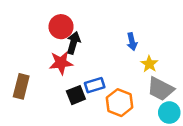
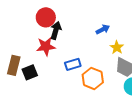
blue arrow: (132, 42) -> (103, 29), turned -104
black square: (76, 95) -> (30, 72), moved

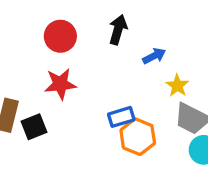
black arrow: (56, 30) -> (118, 30), moved
blue rectangle: (73, 64) -> (121, 117), moved

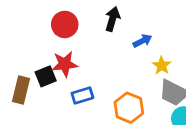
blue rectangle: (121, 117) -> (82, 95), moved
black square: (34, 127) -> (46, 76), moved

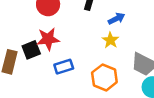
yellow star: (162, 65) -> (110, 40), moved

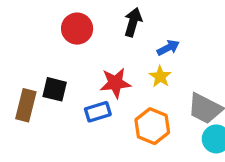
red star: (48, 39) -> (115, 83), moved
black square: (31, 50) -> (55, 89), turned 36

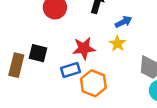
orange hexagon: (152, 126) -> (93, 83), moved

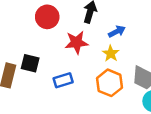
red star: (84, 48) -> (77, 42), moved
orange hexagon: (93, 83) -> (109, 83), moved

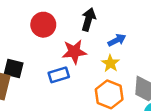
black square: (30, 63) -> (14, 69), moved
blue rectangle: (63, 80) -> (59, 75), moved

